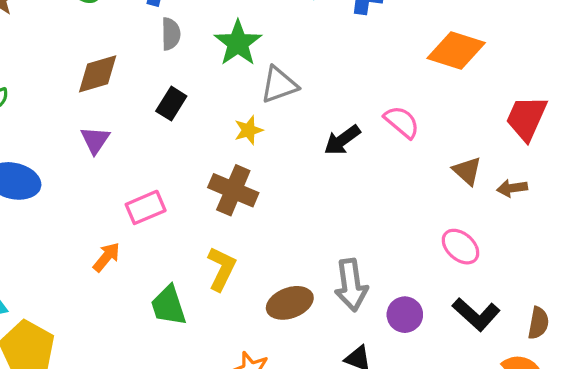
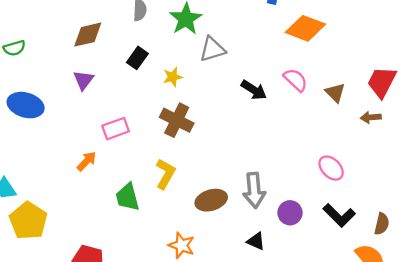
orange diamond: (456, 51) -> (305, 28), moved
yellow star: (249, 130) -> (173, 77), moved
black arrow: (342, 140) -> (254, 90), turned -115
brown triangle: (467, 171) -> (335, 93), moved
brown arrow: (512, 188) -> (371, 117), moved

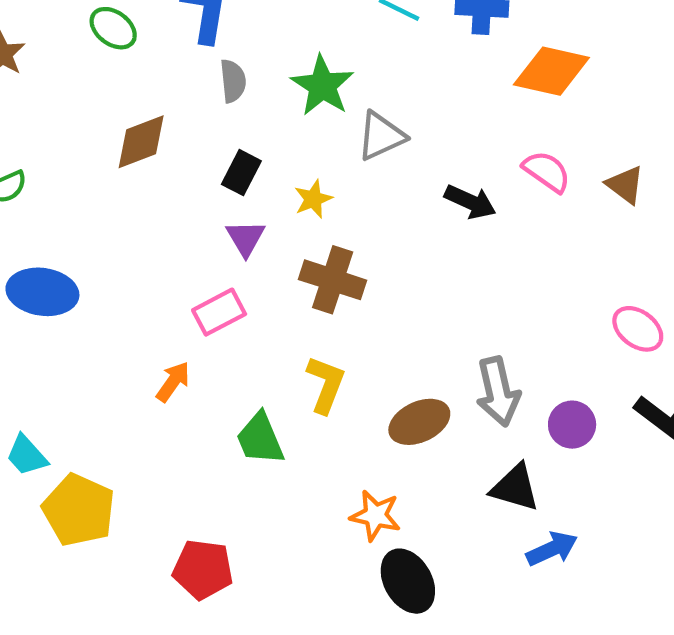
purple triangle: (83, 80) -> (245, 238), moved
black triangle: (256, 241) -> (515, 488), size x1.4

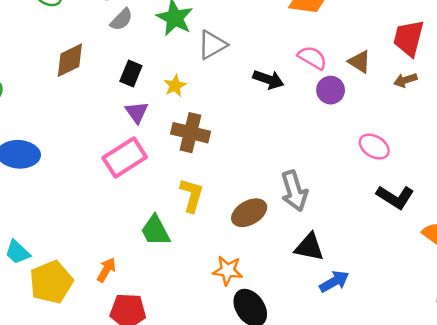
gray semicircle: (233, 81) -> (121, 20), turned 55
pink rectangle: (219, 312) -> (125, 158), size x1.4
orange arrow: (173, 382) -> (106, 270), moved
purple circle: (572, 425) -> (331, 90), moved
yellow pentagon: (79, 510) -> (51, 282), turned 30

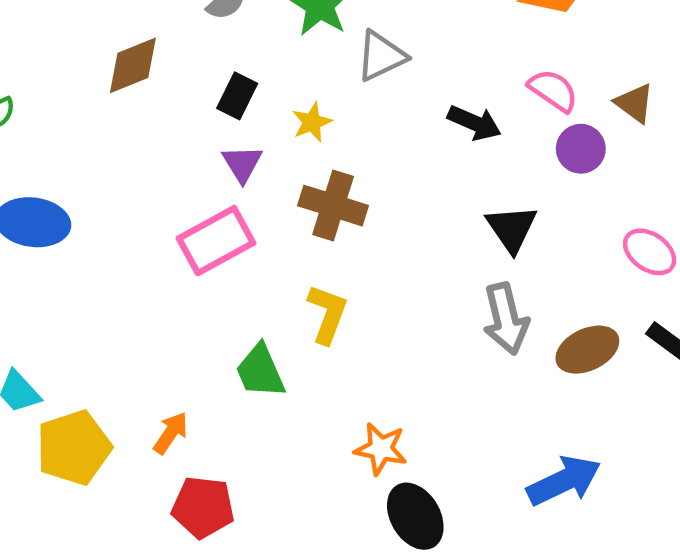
brown ellipse: (249, 213) -> (587, 350), moved
black triangle: (309, 247) -> (512, 228), moved, turned 40
blue arrow: (334, 282) -> (564, 481), size x1.4

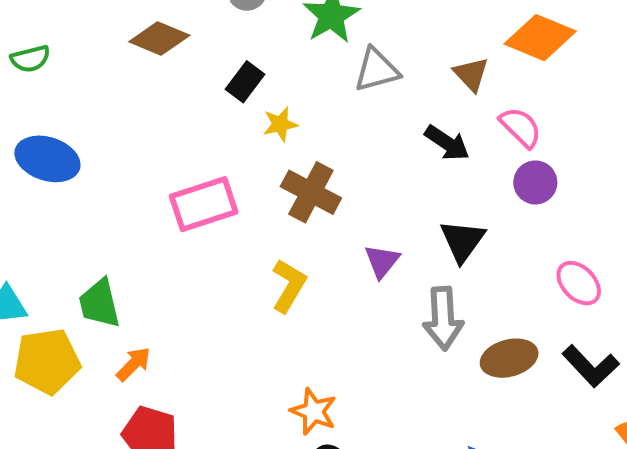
brown diamond: (133, 65) -> (159, 39), turned 34
brown triangle: (634, 103) -> (471, 74), moved
yellow star: (312, 122) -> (280, 124), moved
purple triangle: (242, 164) -> (382, 261), moved
green trapezoid: (260, 371) -> (99, 304), moved

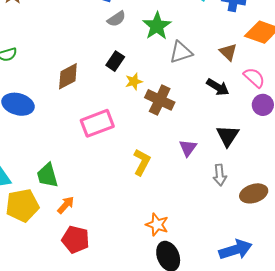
brown diamond: (159, 39) -> (68, 76), moved, turned -48
brown cross: (311, 192) -> (160, 100), moved
gray arrow: (443, 318) -> (220, 175), size x0.7

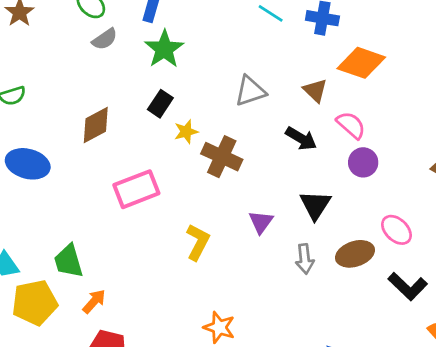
gray semicircle: (116, 19) -> (105, 39), moved
green star: (157, 26) -> (164, 49), moved
brown ellipse: (254, 193) -> (355, 254), moved

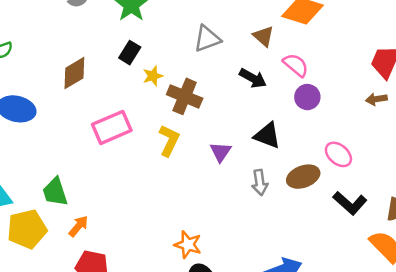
black triangle: (315, 205) -> (267, 135), turned -40
yellow L-shape: (198, 242) -> (169, 140), moved

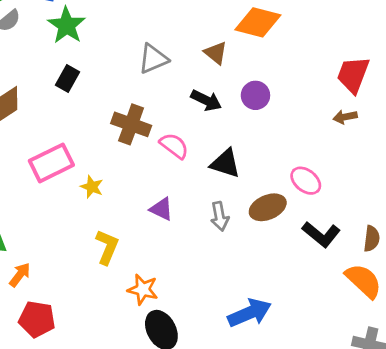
pink semicircle: (296, 65) -> (174, 146), moved
yellow star: (153, 76) -> (92, 187), moved, turned -30
purple circle: (307, 97) -> (255, 95), moved
yellow L-shape: (169, 140) -> (107, 247), moved
purple triangle: (221, 152) -> (161, 209), moved, turned -35

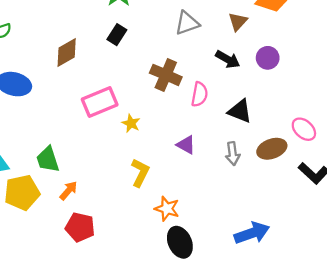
brown triangle: (216, 53) -> (238, 22), turned 30
pink semicircle: (174, 146) -> (199, 94), turned 60

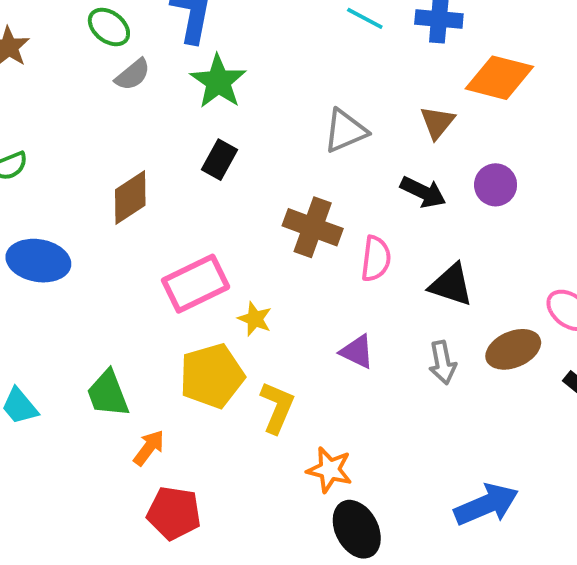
yellow pentagon: (22, 193) -> (212, 376), moved

